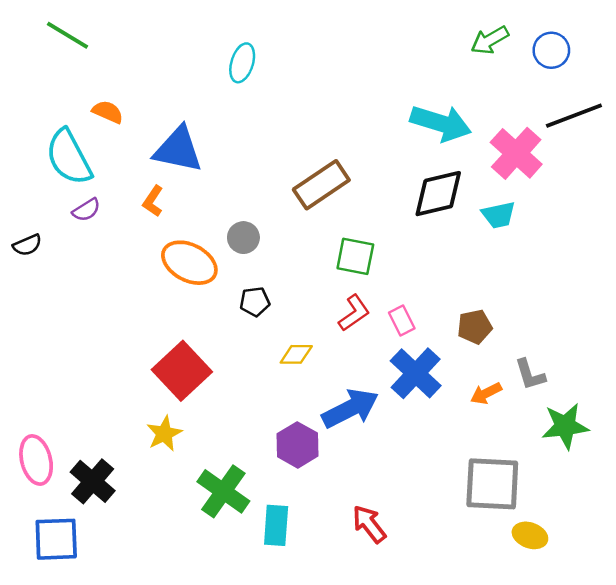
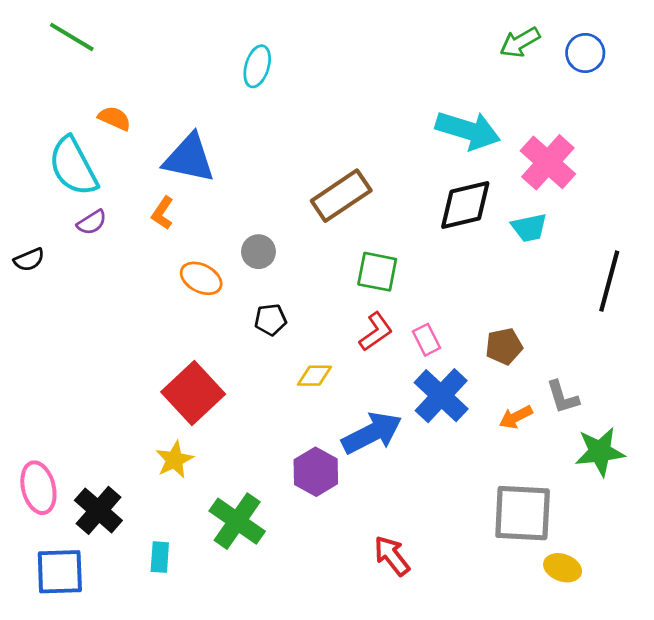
black line: (574, 116) -> (609, 281), moved, turned -54
orange ellipse: (189, 263) -> (201, 278), size x0.7
cyan rectangle: (276, 525) -> (160, 557), moved, size x0.7

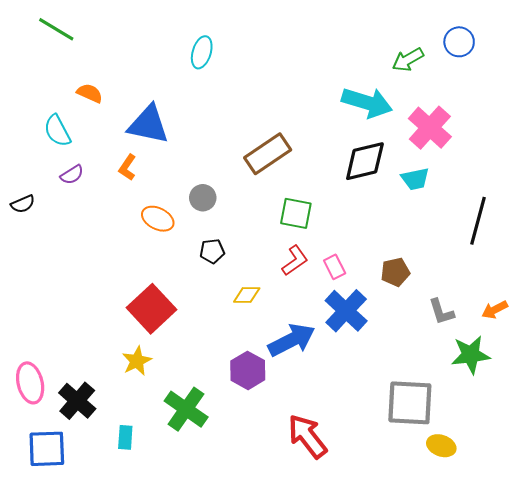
green arrow: (520, 42) -> (408, 60), moved
cyan semicircle: (73, 166) -> (57, 131), size x0.7
orange arrow: (516, 417) -> (495, 310), moved
red arrow: (392, 556) -> (307, 436), size x1.4

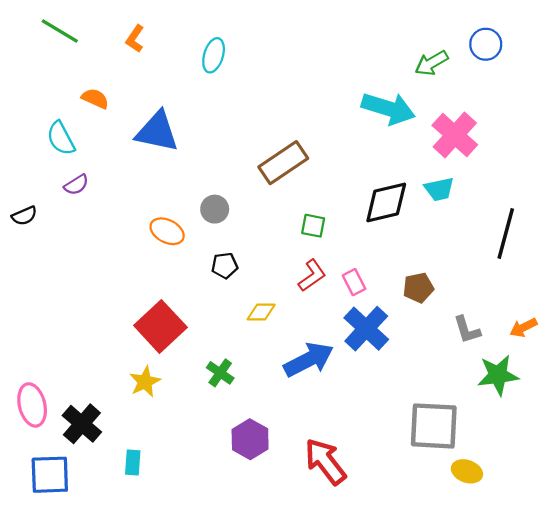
black diamond: (365, 161) -> (386, 202), moved
orange L-shape: (127, 167) -> (135, 39), moved
green square: (296, 213) -> (313, 226), size x0.7
purple hexagon: (248, 370) -> (250, 439), moved
green cross: (186, 409) -> (220, 373), moved, size x0.6

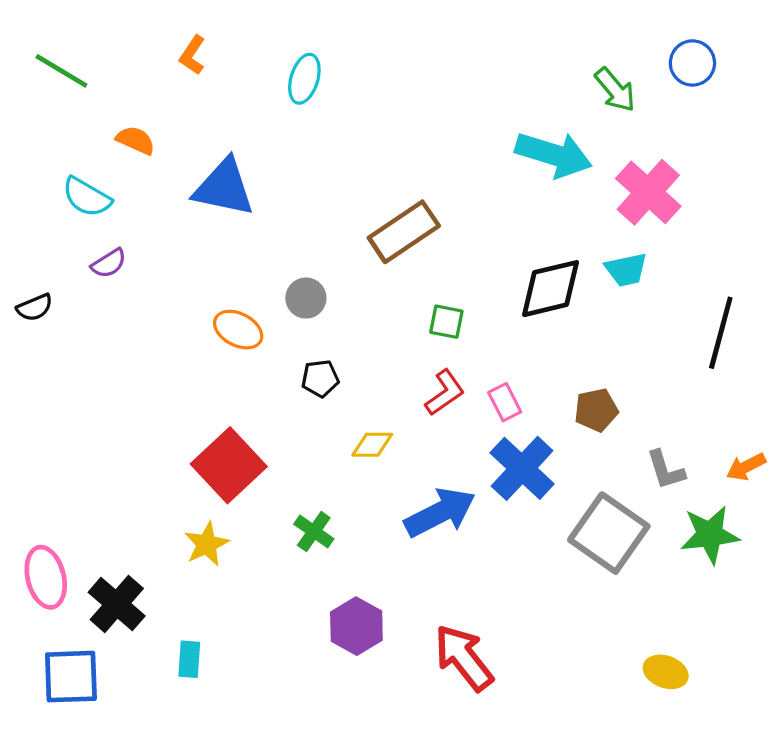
green line: (60, 31) -> (61, 71), moved
green arrow: (432, 63) -> (615, 90), turned -100
cyan semicircle: (61, 138) -> (87, 197), turned -32
gray square: (434, 426) -> (609, 533), moved, turned 32

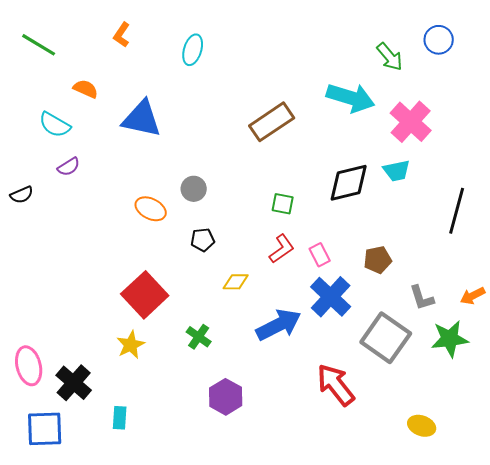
brown rectangle: (404, 232) -> (272, 122), moved
red arrow: (464, 658) -> (336, 385), moved

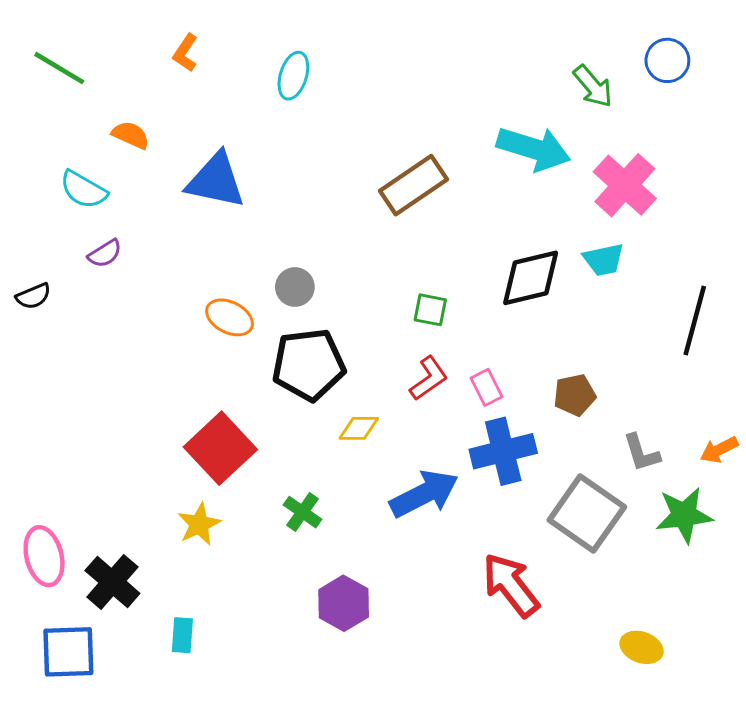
black pentagon: (203, 240) -> (309, 365), size x2.0
blue cross: (331, 297) -> (503, 451), turned 33

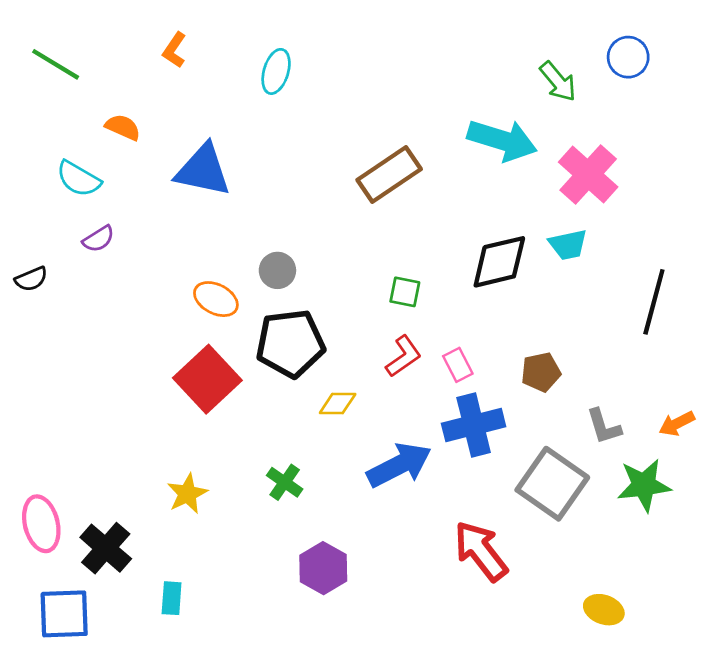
red square: (220, 448) -> (207, 379), moved

